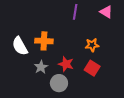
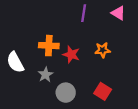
white semicircle: (20, 46) -> (15, 62), moved
red star: (66, 64) -> (71, 54), moved
red square: (92, 68) -> (103, 91), moved

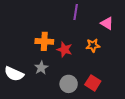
pink triangle: (118, 13) -> (107, 23), moved
white semicircle: (15, 62) -> (14, 74), moved, turned -36
gray circle: (66, 93) -> (69, 84), moved

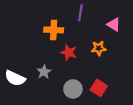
orange cross: (44, 41) -> (54, 30), moved

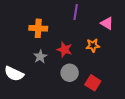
orange cross: (54, 30) -> (38, 28), moved
gray star: (44, 72) -> (40, 57), moved
gray circle: (73, 89) -> (70, 73), moved

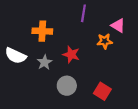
orange star: (93, 45) -> (105, 41), moved
gray circle: (70, 73) -> (67, 86), moved
white semicircle: (14, 74) -> (16, 56), moved

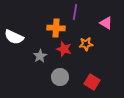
orange cross: (42, 31) -> (56, 28), moved
orange star: (105, 41) -> (86, 44), moved
white semicircle: (16, 56) -> (14, 37), moved

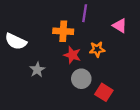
gray star: (40, 56) -> (37, 70), moved
gray circle: (60, 77) -> (81, 79), moved

